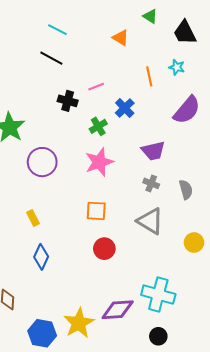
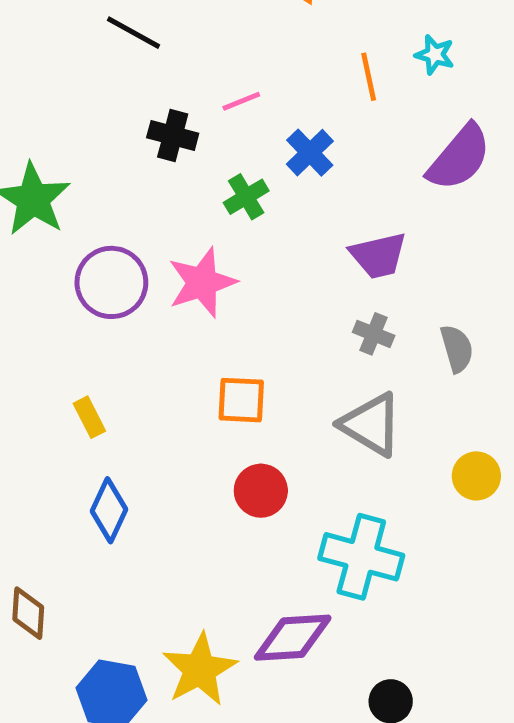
pink star: (99, 162) -> (202, 282), moved
cyan cross: (158, 294) -> (361, 557), moved

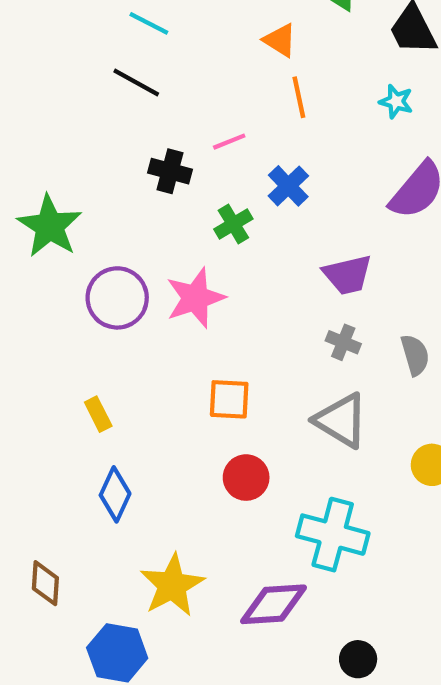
orange line: (369, 77) -> (299, 97), moved
yellow star: (200, 669) -> (172, 585), moved

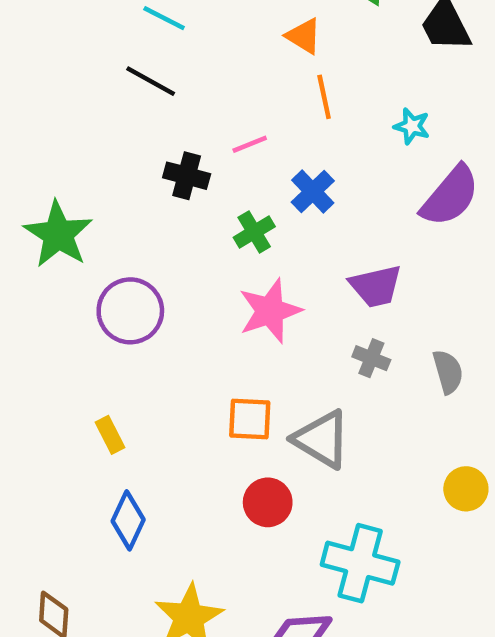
cyan star: (396, 101) -> (412, 126), moved
pink star: (195, 298) -> (270, 311), moved
gray triangle: (341, 420) -> (322, 439), moved

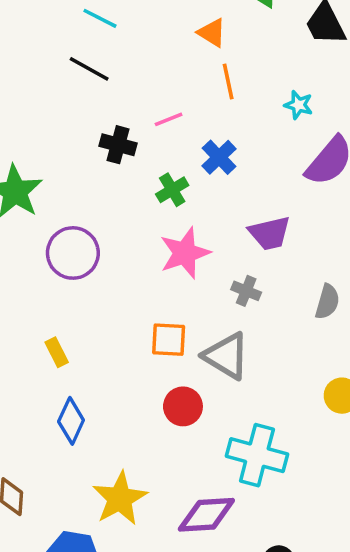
gray cross: (371, 358) -> (246, 291), moved
gray semicircle: (448, 372) -> (327, 302), turned 32

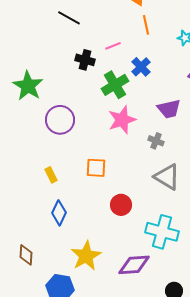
green cross: (172, 190) -> (115, 85), size x1.5
orange square: (169, 340) -> (96, 168), moved
gray triangle: (226, 356) -> (167, 177), moved

